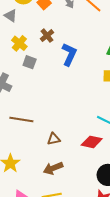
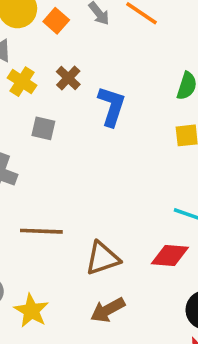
yellow cross: (19, 43) -> (22, 82), moved
brown triangle: (54, 139) -> (102, 258), size x1.5

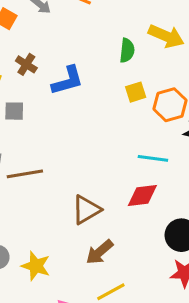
blue L-shape: (112, 106) -> (67, 81), turned 68
brown line: (41, 231) -> (25, 174), moved

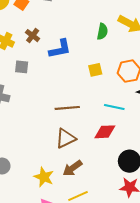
yellow square: (136, 92) -> (95, 70), moved
brown line: (25, 174) -> (67, 108), moved
yellow star: (36, 266) -> (44, 177), moved

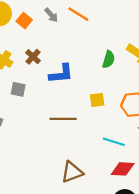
brown line: (67, 108) -> (63, 119), moved
red diamond: (105, 132) -> (123, 169), moved
brown triangle: (66, 138) -> (72, 172), moved

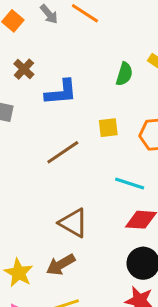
brown line: (63, 119) -> (63, 152), turned -35
brown triangle: (72, 172) -> (73, 223), turned 50

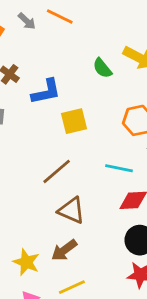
green semicircle: (124, 74) -> (102, 68), turned 130
yellow square: (108, 128) -> (74, 121), moved, size x1.4
brown line: (63, 152) -> (57, 171), moved

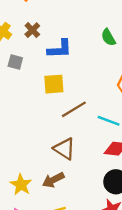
yellow square: (74, 121) -> (54, 84), moved
brown line: (57, 171) -> (74, 109), moved

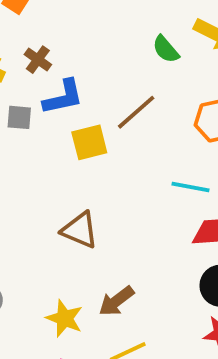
blue L-shape: (60, 49) -> (63, 97), moved
brown line: (74, 109) -> (136, 112), moved
brown triangle: (64, 149) -> (80, 230), moved

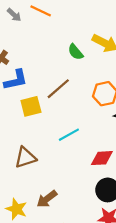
cyan line: (191, 187) -> (69, 135), moved, turned -40
brown triangle: (80, 230) -> (25, 157), turned -40

